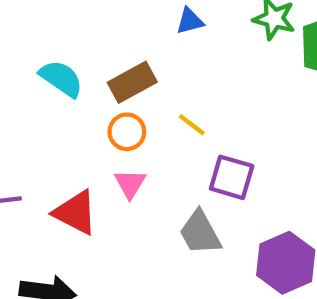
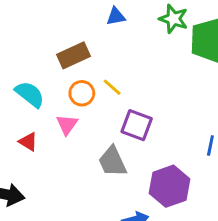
cyan semicircle: (61, 79) -> (30, 94), moved
orange circle: (127, 132) -> (82, 93), moved
red triangle: (75, 213) -> (28, 142), size x0.6

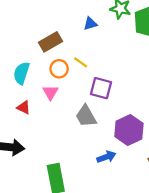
blue triangle: (116, 16) -> (90, 24), moved
cyan semicircle: (30, 94) -> (21, 73), turned -105

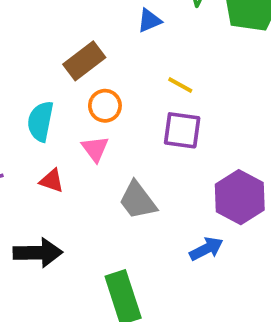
yellow line: (81, 62) -> (180, 85), moved
gray trapezoid: (86, 116) -> (138, 200), moved

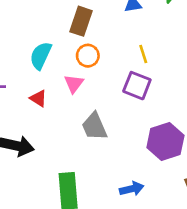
brown rectangle: (84, 61) -> (81, 21), turned -48
yellow line: (180, 85) -> (143, 54), turned 30
blue arrow: (206, 249) -> (132, 189), moved

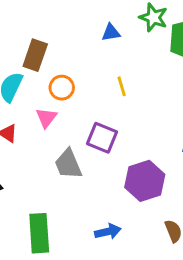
brown rectangle: (81, 21) -> (35, 55), moved
purple square: (137, 86) -> (102, 138), moved

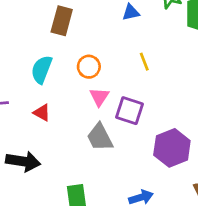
brown rectangle: (35, 55) -> (62, 21), moved
pink triangle: (46, 118) -> (99, 97), moved

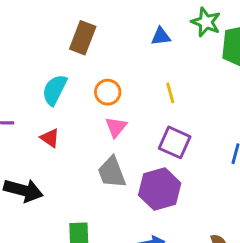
purple square: (130, 111) -> (175, 142), moved
purple hexagon: (172, 148) -> (160, 189), moved

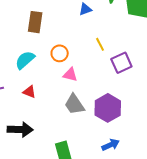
cyan semicircle: (55, 90) -> (25, 60), turned 35
pink triangle: (116, 127) -> (70, 75), turned -42
purple square: (175, 142) -> (121, 63), moved, turned -35

